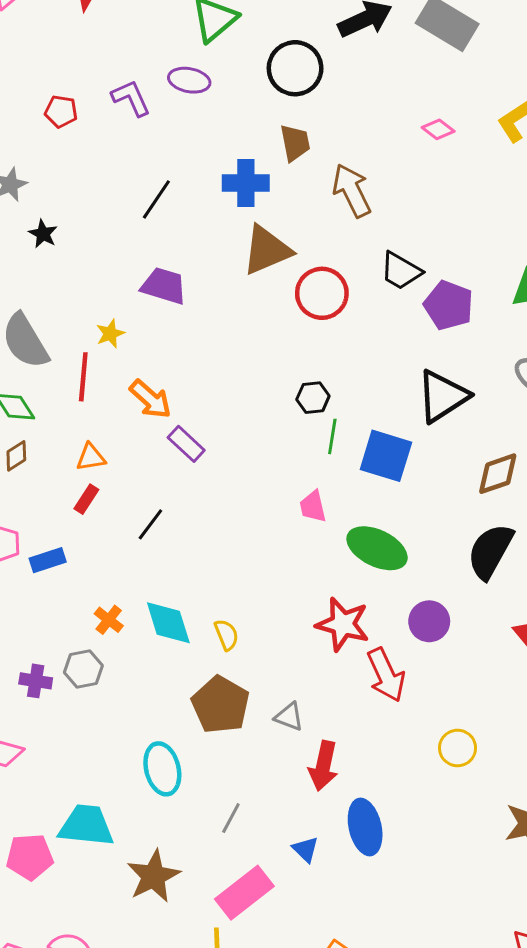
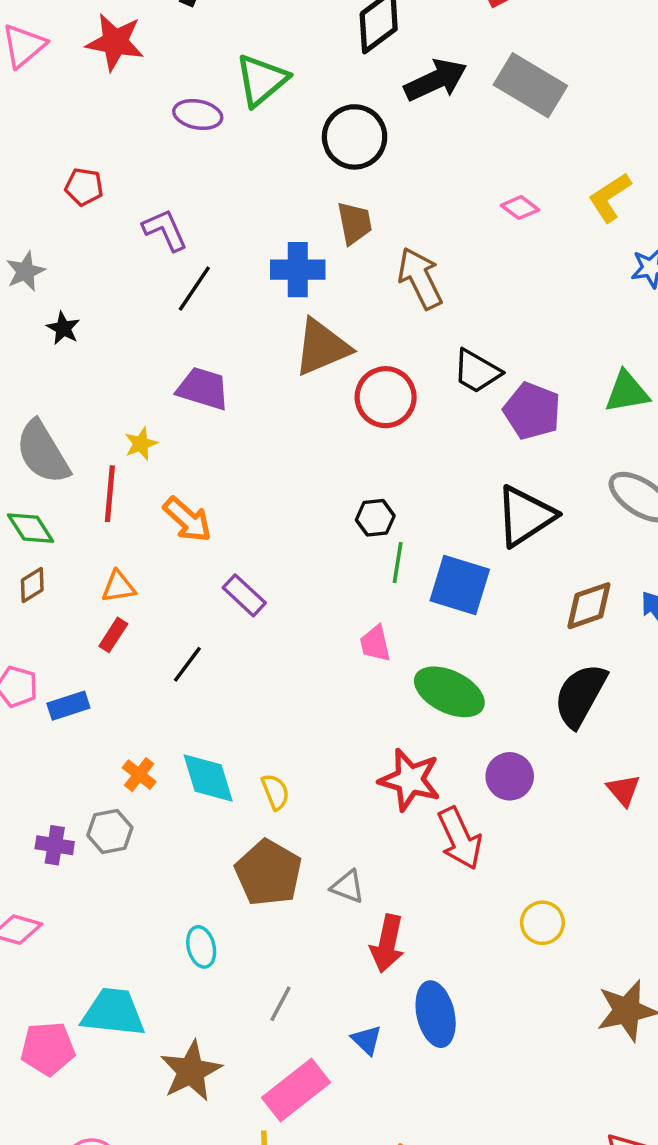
purple ellipse: (189, 80) -> (198, 115), moved
purple L-shape: (131, 98) -> (165, 230), moved
purple rectangle: (186, 444) -> (244, 595), moved
cyan ellipse: (162, 769) -> (201, 947), size x0.7

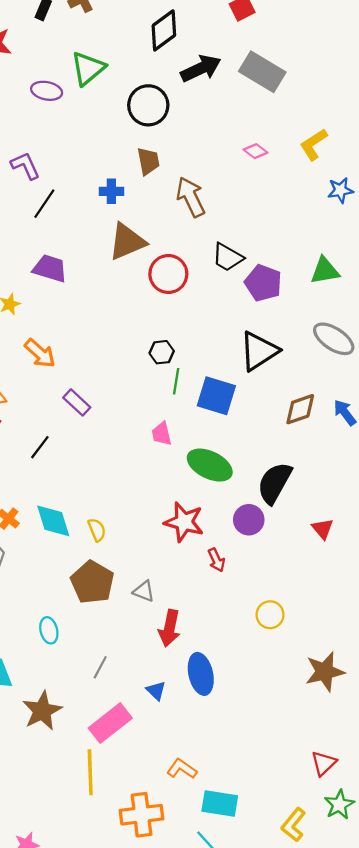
blue cross: (298, 270) -> (111, 191), size x0.7
black semicircle: (580, 695) -> (274, 483), moved
red arrow: (460, 838) -> (216, 560), size x0.6

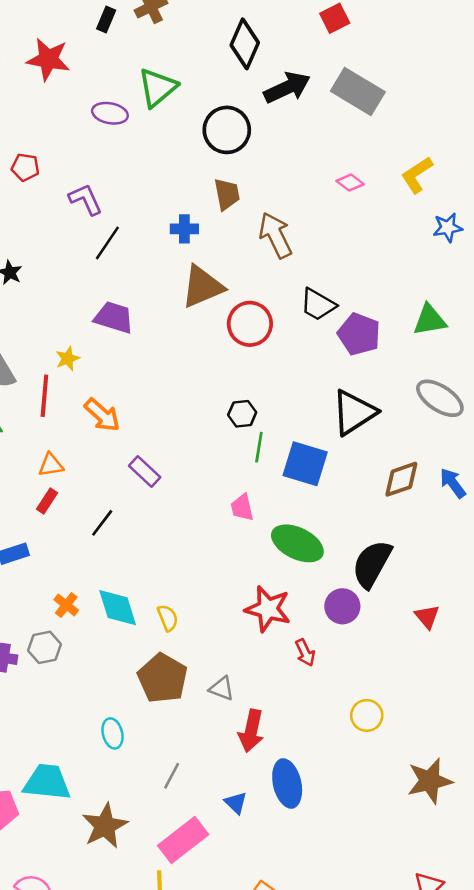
black diamond: (164, 30) -> (245, 44), turned -30

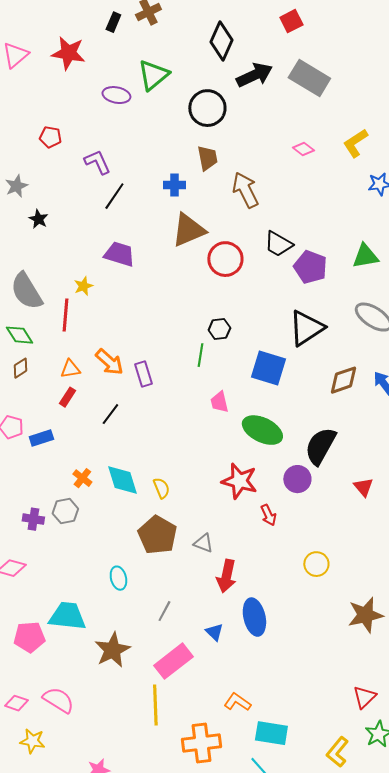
orange arrow: (102, 415) -> (109, 362), moved
green line: (259, 447) -> (200, 355), moved
purple rectangle: (145, 471) -> (143, 374), turned 30

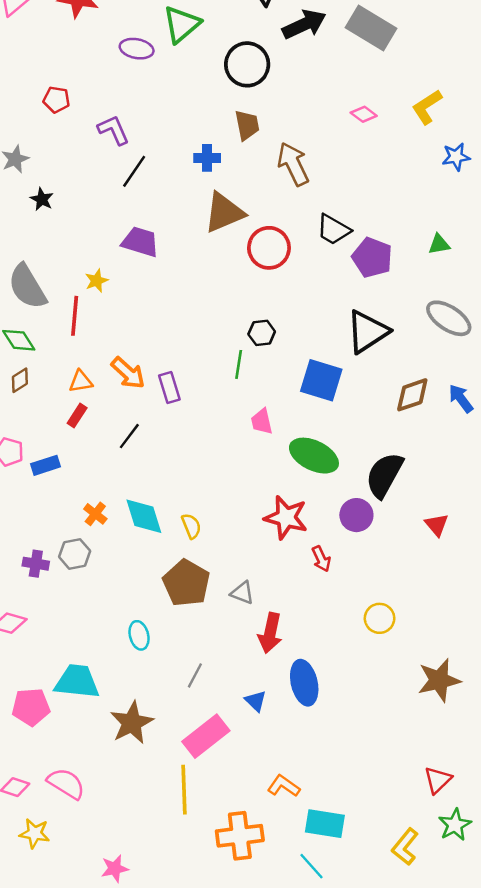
green triangle: (365, 256) -> (439, 244), size x0.7

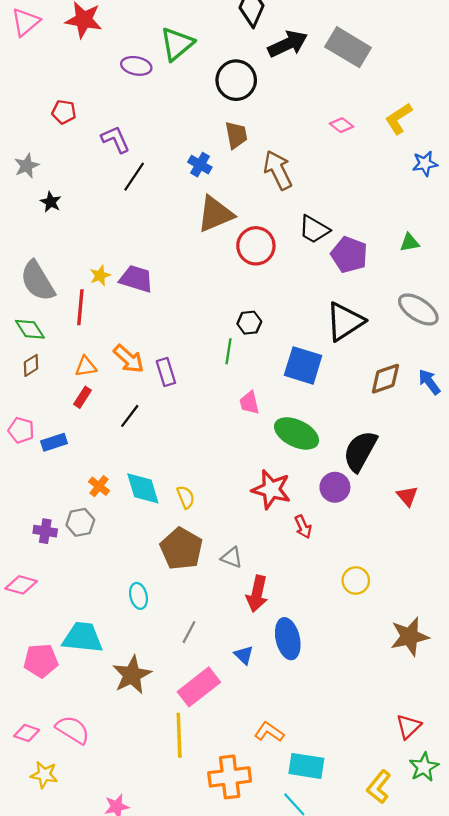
blue cross: (207, 158) -> (200, 165), turned 30
purple trapezoid: (140, 242) -> (136, 279), moved

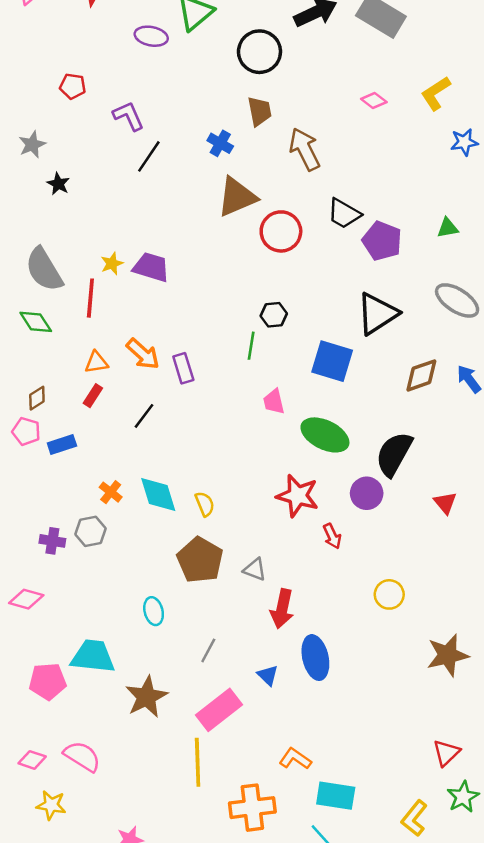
brown diamond: (31, 365) -> (37, 398), moved

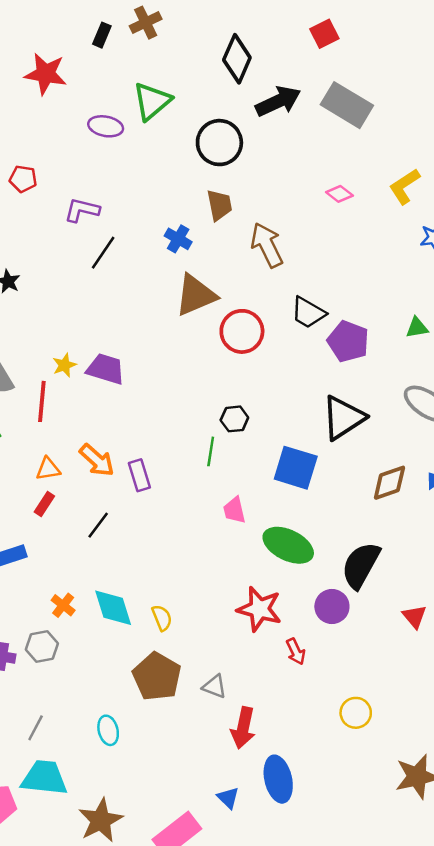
purple L-shape: (129, 116) -> (82, 210), turned -52
gray line: (208, 650) -> (36, 728), moved

